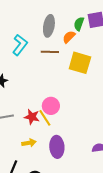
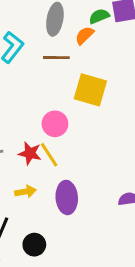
green semicircle: (79, 24) -> (99, 16), turned 48
yellow square: (80, 63) -> (90, 90), moved
pink circle: (51, 106) -> (55, 124), moved

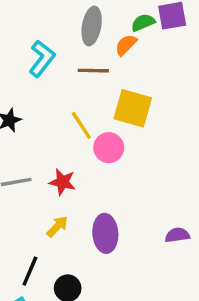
pink circle: (55, 124) -> (109, 148), moved
yellow line: (49, 155) -> (81, 125), moved
yellow arrow: (25, 192) -> (57, 226), turned -36

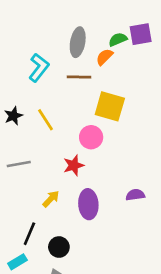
yellow line: (81, 125) -> (46, 120), moved
red star: (62, 182) -> (74, 165), moved, turned -30
purple semicircle: (177, 235) -> (135, 195), moved

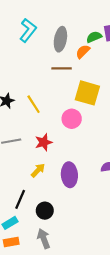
cyan L-shape: (39, 68) -> (28, 30), moved
red star: (74, 165) -> (44, 142), moved

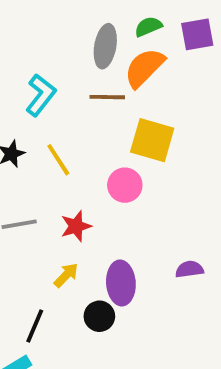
cyan L-shape: (28, 30) -> (41, 95), moved
green semicircle: (94, 37) -> (148, 27), moved
orange semicircle: (83, 52) -> (144, 68), size x1.6
black circle: (45, 211) -> (99, 316), moved

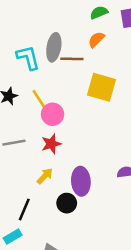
gray ellipse: (105, 46) -> (54, 47), moved
orange semicircle: (144, 68) -> (96, 40), size x0.6
cyan L-shape: (41, 95) -> (28, 58), turned -52
pink circle: (125, 185) -> (53, 114), moved

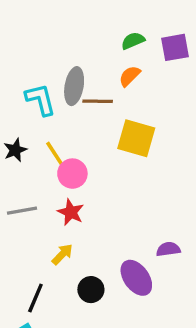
red star: (51, 144) -> (71, 212), turned -30
purple ellipse: (81, 181) -> (136, 278), moved, turned -32

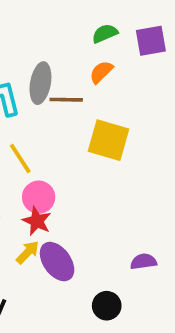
pink circle: (72, 174) -> (39, 197), moved
yellow arrow: (62, 254) -> (28, 252), moved
purple ellipse: (136, 278) -> (57, 262), moved
black circle: (91, 290) -> (107, 306), moved

